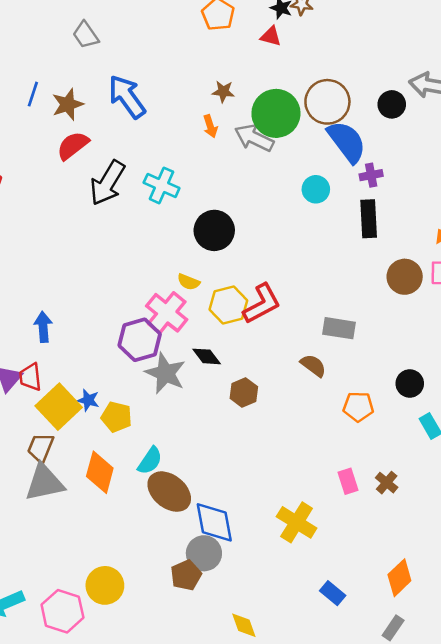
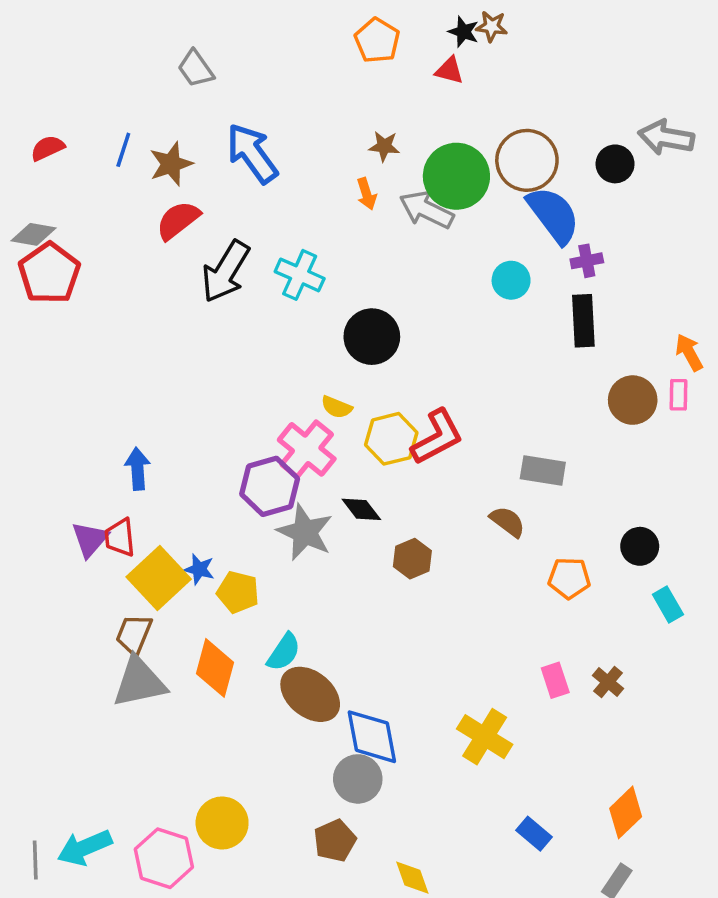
brown pentagon: (186, 575) -> (335, 841), moved

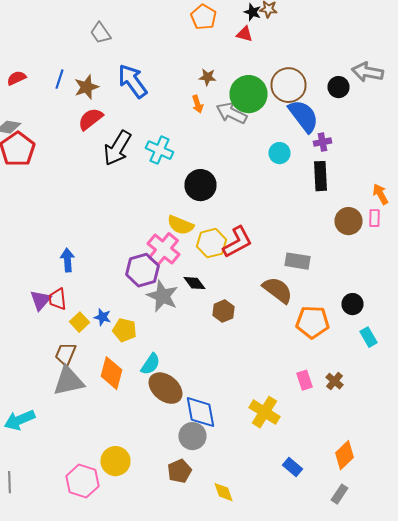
yellow semicircle: (337, 407) -> (180, 225), size x1.5
brown semicircle: (508, 522) -> (278, 290), size x1.5
yellow square: (159, 578) -> (80, 322), size x0.6
orange pentagon: (569, 578) -> (312, 322), size x1.4
cyan arrow: (85, 848) -> (20, 420), moved

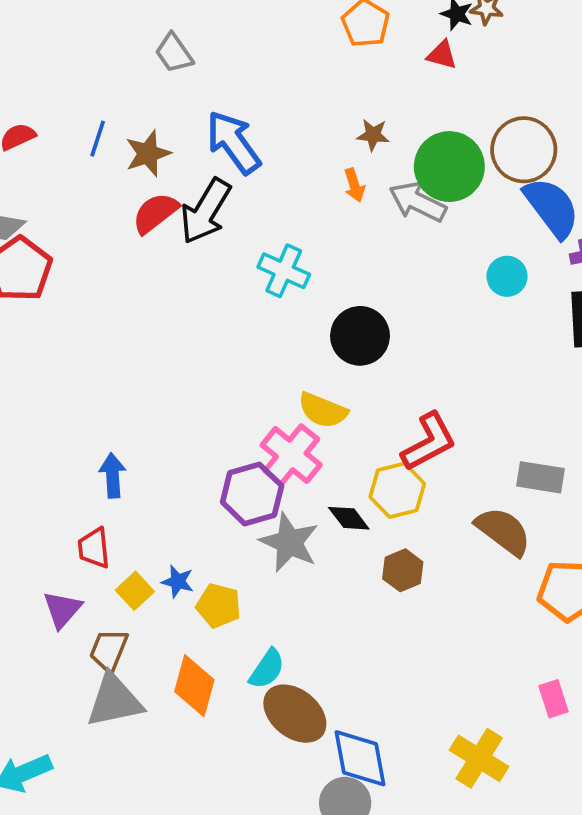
black arrow: (118, 148) -> (206, 211), moved
yellow hexagon: (212, 243) -> (397, 490), moved
purple triangle: (40, 300) -> (62, 609), moved

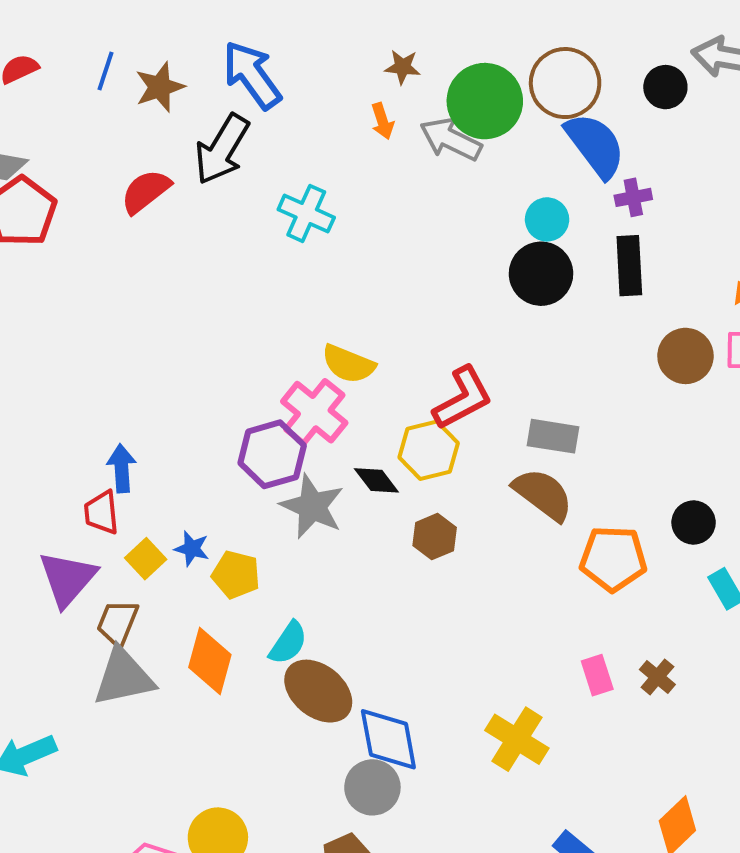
red semicircle: (155, 213) -> (146, 191), moved
black circle: (360, 336) -> (541, 274), moved
blue arrow: (113, 475) -> (122, 468), moved
gray rectangle: (540, 477) -> (553, 436), moved
purple triangle: (62, 609) -> (67, 579), size x1.4

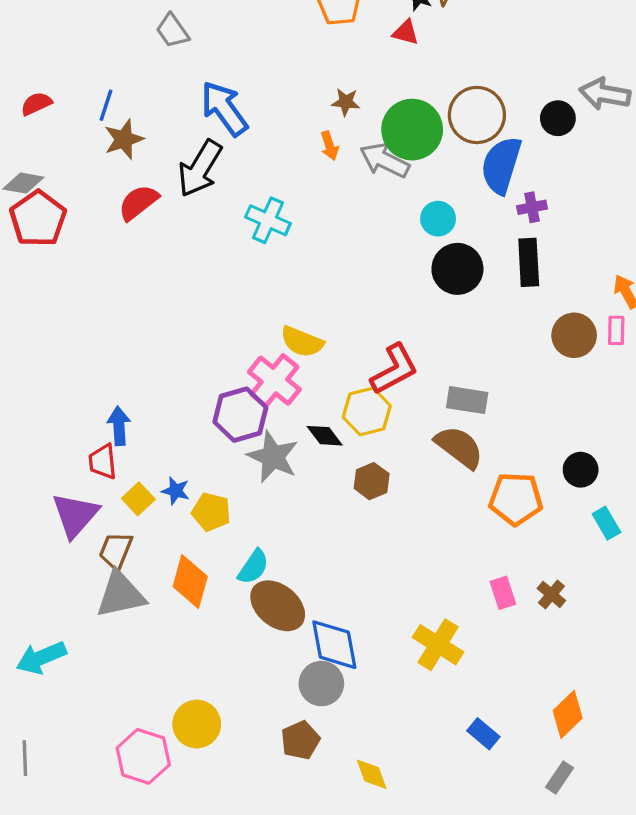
brown star: (160, 87) -> (124, 139), moved
blue semicircle: (595, 145) -> (501, 165), turned -126
cyan circle: (547, 219) -> (438, 219), moved

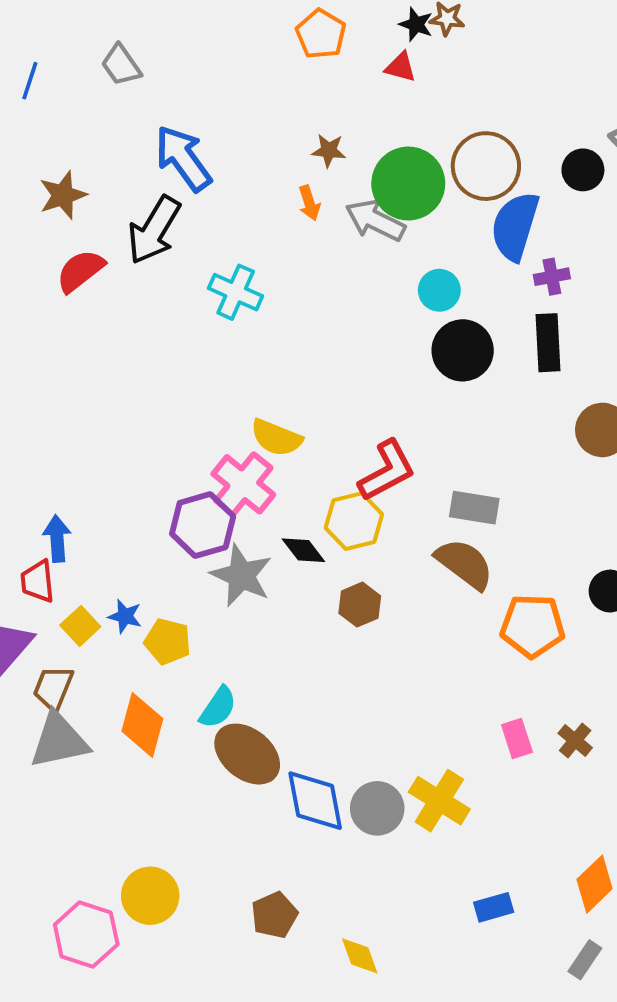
blue line: (106, 105) -> (30, 81), moved
gray circle: (321, 684) -> (377, 808), moved
blue rectangle: (483, 734) -> (494, 907), turned -56

